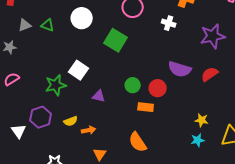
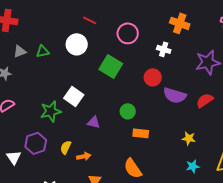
green triangle: (48, 25) -> (43, 51), turned -32
red circle: (158, 88) -> (153, 77), moved
yellow star: (202, 120) -> (189, 138), moved
yellow semicircle: (71, 121) -> (66, 147), turned 136

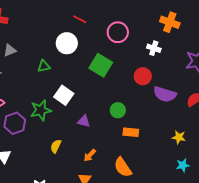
green triangle: (43, 51) -> (44, 66), moved
purple hexagon: (36, 143) -> (15, 123), moved
orange arrow: (84, 156) -> (90, 155), moved, turned 144

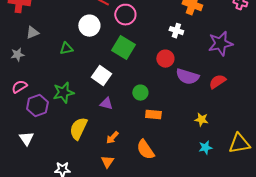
pink circle: (118, 32) -> (125, 15), moved
white square: (64, 95) -> (101, 76), moved
yellow semicircle: (56, 146) -> (78, 129), size x1.6

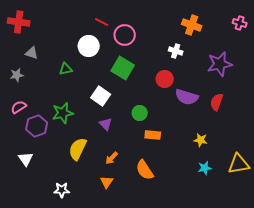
gray triangle: (32, 33) -> (32, 53), turned 40
red semicircle: (217, 82) -> (217, 102), turned -36
purple triangle: (106, 104) -> (106, 124), turned 32

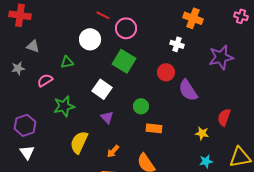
purple semicircle: (187, 97) -> (188, 90), turned 40
red semicircle: (217, 102) -> (224, 117), moved
pink semicircle: (19, 107) -> (45, 80), moved
purple hexagon: (37, 126) -> (25, 125), moved

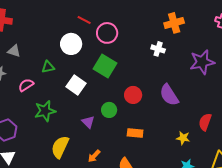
orange cross: (193, 18) -> (174, 23), turned -36
red circle: (166, 72) -> (133, 95), moved
white square: (102, 89) -> (76, 85), moved
green circle: (141, 106) -> (109, 110), moved

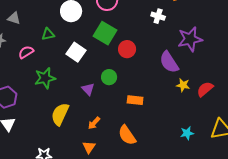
purple star: (202, 62) -> (190, 39), moved
red circle: (133, 95) -> (127, 49), moved
red semicircle: (205, 122) -> (205, 89), turned 30
yellow star: (183, 138) -> (183, 85), moved

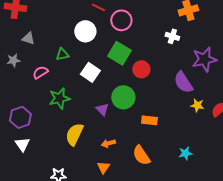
green circle: (109, 77) -> (123, 97), size x1.5
orange arrow: (94, 123) -> (108, 143), turned 32
cyan star: (187, 133) -> (185, 153), moved

